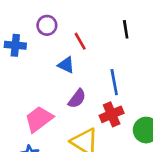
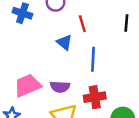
blue line: (114, 82) -> (93, 59), moved
purple semicircle: (77, 99) -> (60, 87), moved, turned 42

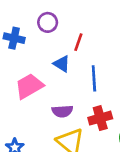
red line: (82, 24) -> (78, 42), turned 42
pink trapezoid: (28, 86) -> (29, 86), moved

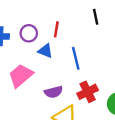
purple circle: (48, 22) -> (29, 33), moved

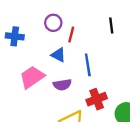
purple circle: (29, 33) -> (53, 23), moved
purple semicircle: (54, 92) -> (62, 85), moved

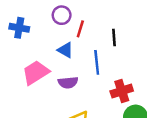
black line: (111, 26) -> (114, 37), moved
red cross: (97, 99) -> (122, 91), moved

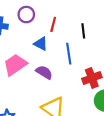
purple circle: (62, 15) -> (26, 15), moved
purple semicircle: (68, 82) -> (44, 72), turned -140

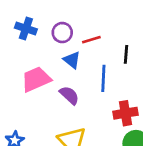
purple circle: (26, 15) -> (62, 33), moved
red line: (53, 24) -> (91, 40), turned 48

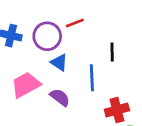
purple circle: (62, 33) -> (47, 36), size x1.4
red line: (91, 40) -> (75, 23), moved

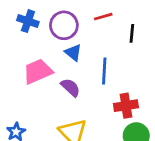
red line: (75, 23) -> (103, 17), moved
black line: (112, 52) -> (132, 33), moved

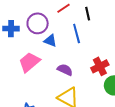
blue line: (104, 71) -> (77, 34), moved
purple semicircle: (70, 87) -> (65, 70), moved

